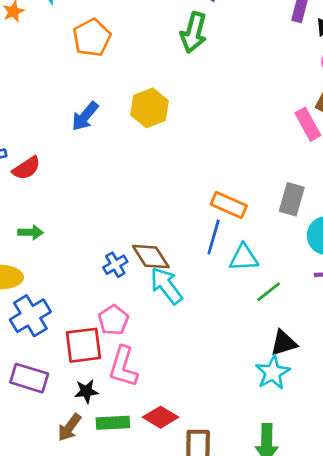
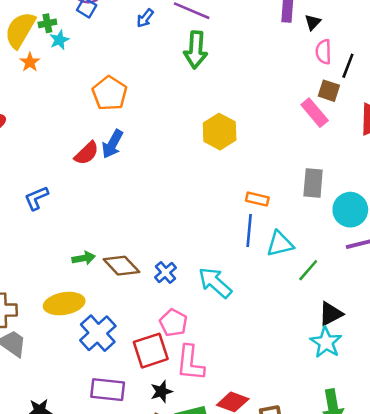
orange pentagon: (92, 38) -> (110, 93), moved
yellow hexagon: (150, 108) -> (220, 132), moved
red semicircle: (26, 168) -> (87, 153), moved
orange rectangle: (229, 205) -> (257, 199), size x0.7
brown diamond: (151, 257) -> (121, 266), moved

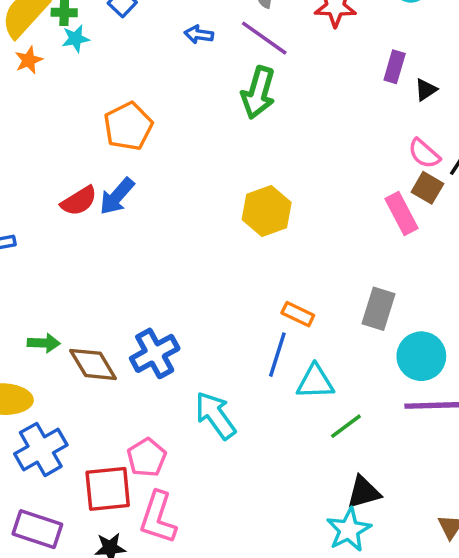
blue arrow: (145, 18) -> (199, 34), turned 48
pink semicircle: (323, 52) -> (424, 154), moved, turned -60
blue cross: (165, 272) -> (155, 353), moved, size x1.5

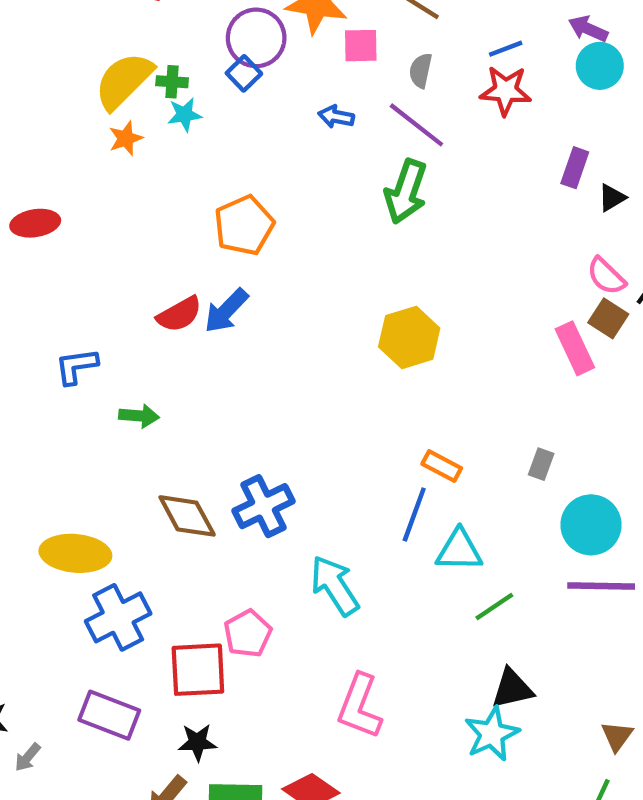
gray rectangle: (379, 309) -> (541, 464), size x0.6
green arrow: (44, 343) -> (139, 416), moved
pink L-shape: (158, 518) -> (360, 706), moved

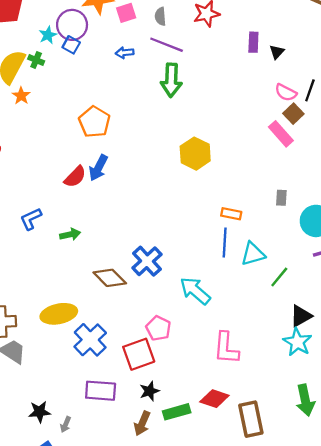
green cross: (172, 82) -> (36, 60), turned 35
cyan star: (185, 115) -> (48, 35), moved
brown square: (608, 318) -> (293, 114), turned 30

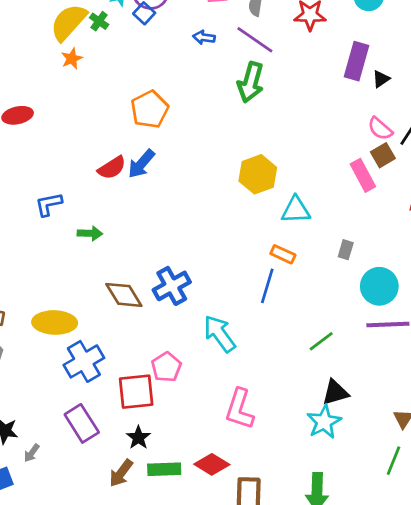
purple rectangle: (253, 42) -> (357, 61), size x1.5
cyan triangle: (253, 254) -> (296, 210), moved
purple rectangle: (101, 391) -> (82, 423), turned 40
black star: (149, 391) -> (138, 438), turned -30

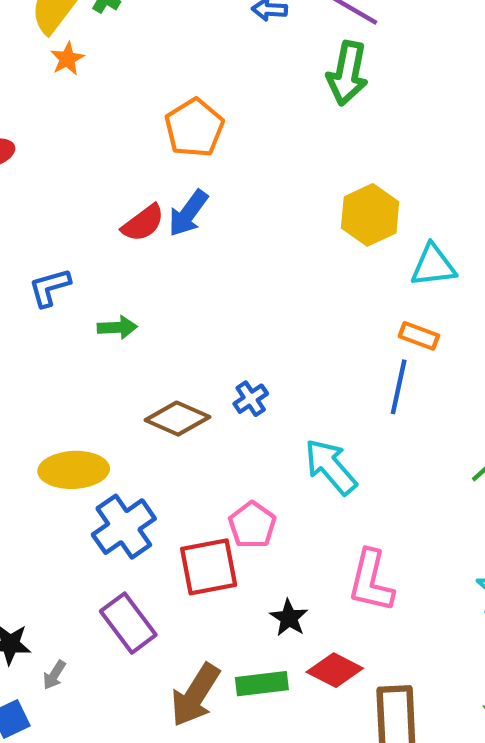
blue cross: (172, 286) -> (251, 399), size x0.6
brown diamond: (124, 295) -> (177, 419), turned -30
black star: (138, 438) -> (289, 618), moved
brown arrow: (121, 473) -> (195, 695), size x1.4

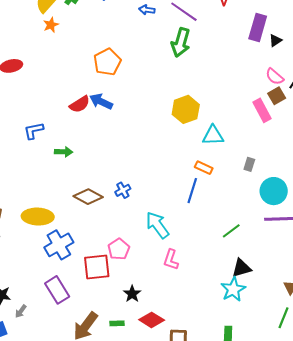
blue arrow: (188, 213) -> (101, 102), turned 75
pink L-shape: (371, 581) -> (171, 260), moved, size x0.7
green rectangle: (262, 684) -> (117, 323), size x0.6

